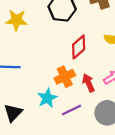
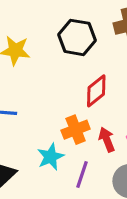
purple line: (71, 110) -> (82, 175), turned -48

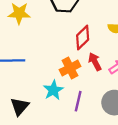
red arrow: (107, 140) -> (95, 62), moved

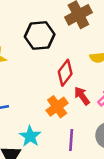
cyan star: (53, 90) -> (30, 136), moved

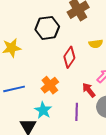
red arrow: (82, 96) -> (89, 90), moved
orange cross: (57, 107) -> (50, 85), moved

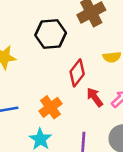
red arrow: (89, 90) -> (95, 97), moved

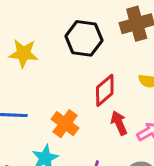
orange cross: (50, 107) -> (65, 124), turned -30

